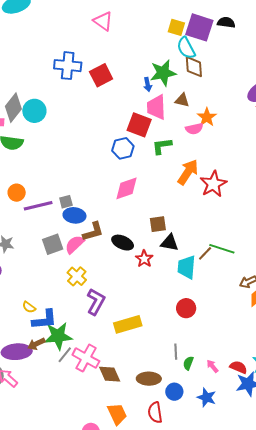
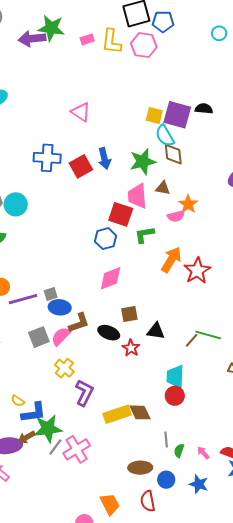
blue arrow: (148, 84) -> (104, 158), moved, size x1.5
brown square: (158, 224) -> (129, 314), moved
cyan trapezoid: (187, 267) -> (175, 377), moved
pink cross: (86, 358) -> (77, 449), turned 32
brown diamond: (110, 374) -> (140, 412), moved

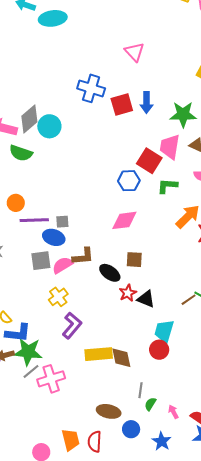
blue ellipse: (60, 307) -> (54, 237), moved
black triangle: (156, 331) -> (146, 299), moved
red semicircle: (148, 501) -> (95, 442), moved

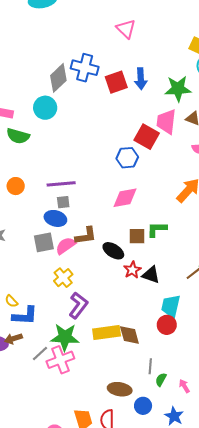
gray diamond: (29, 119) -> (58, 78), moved
green L-shape: (167, 186) -> (157, 229), moved
purple line: (34, 220) -> (61, 184), moved
green star: (28, 352) -> (65, 337), moved

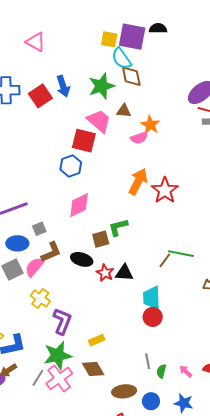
pink trapezoid: (166, 122) -> (99, 121), turned 140
gray square: (63, 202) -> (39, 229), moved
yellow rectangle: (107, 333) -> (97, 340), size x0.6
brown diamond: (129, 335) -> (93, 369), moved

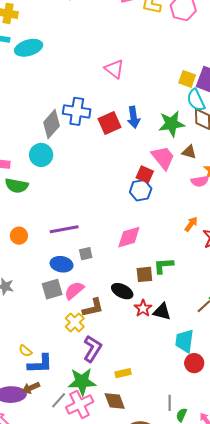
red square: (84, 141) -> (145, 174), size x0.7
blue hexagon: (71, 166) -> (141, 190), moved
orange arrow: (138, 182) -> (191, 224), size x0.6
brown L-shape: (51, 252) -> (93, 308), moved
red circle: (153, 317) -> (194, 363), moved

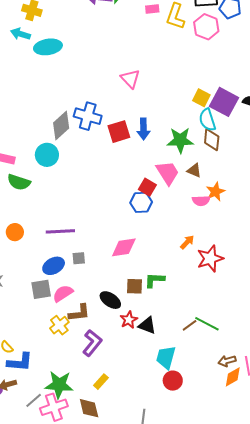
blue ellipse: (62, 264) -> (54, 266), turned -45
purple L-shape: (92, 349) -> (92, 343), moved
yellow rectangle: (123, 373) -> (101, 382), turned -42

